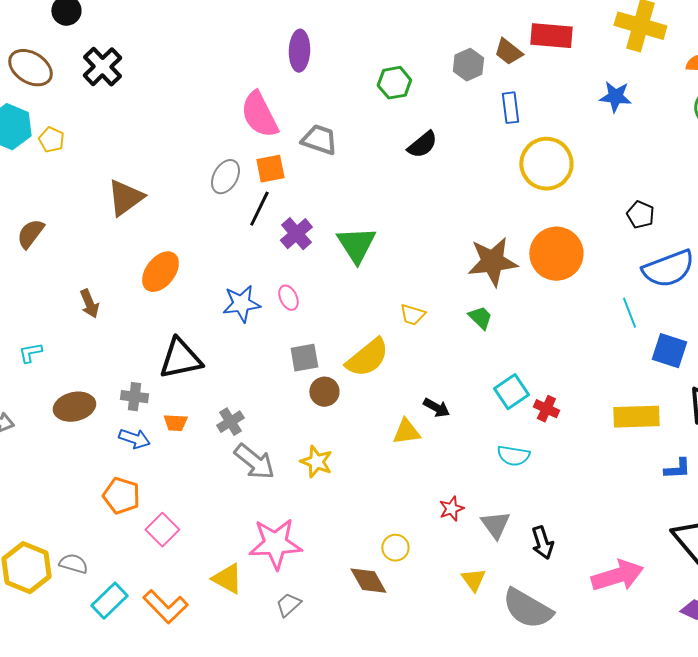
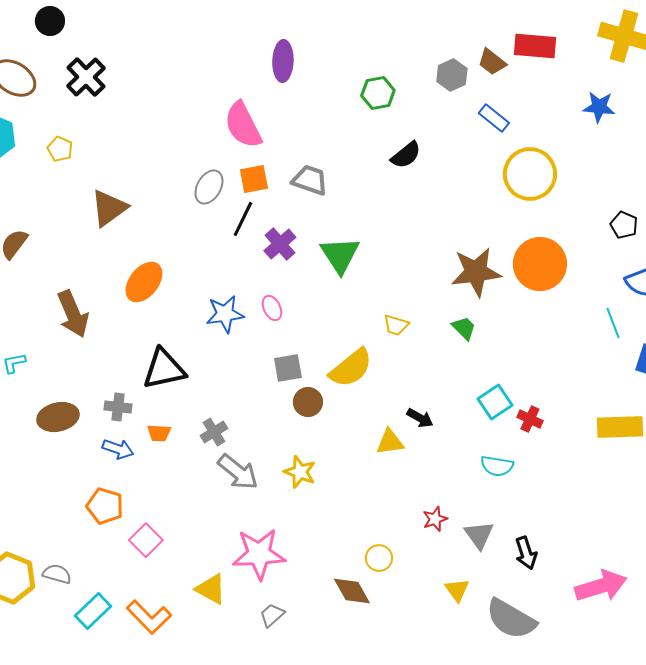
blue rectangle: (510, 108) -> (494, 118), turned -44
yellow pentagon: (51, 140) -> (60, 149), moved
gray trapezoid: (319, 140) -> (310, 180), moved
brown arrow: (89, 304) -> (73, 314), size x1.6

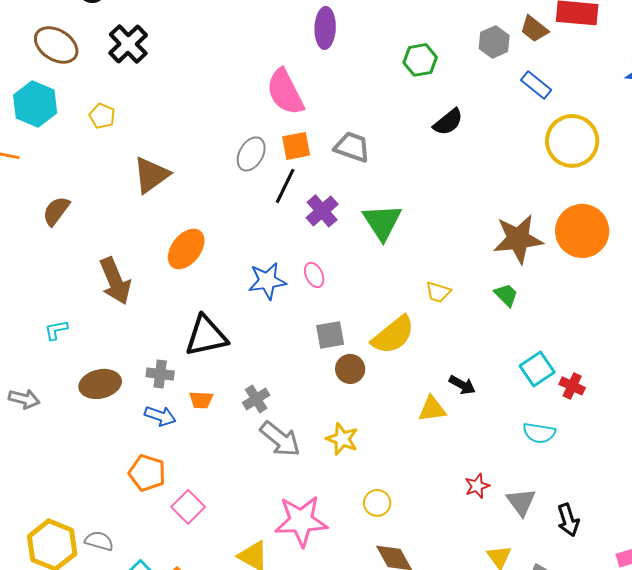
yellow circle: (379, 558) -> (377, 503), moved

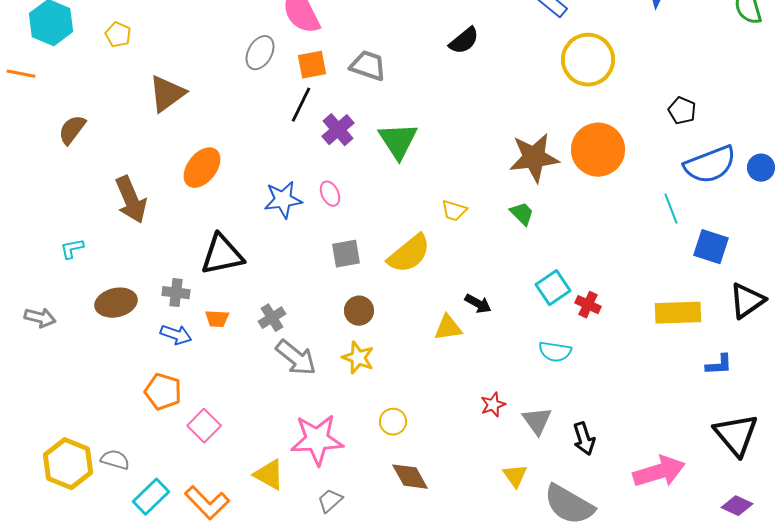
gray ellipse: (251, 154) -> (260, 53), moved
brown circle: (350, 369) -> (359, 311), moved

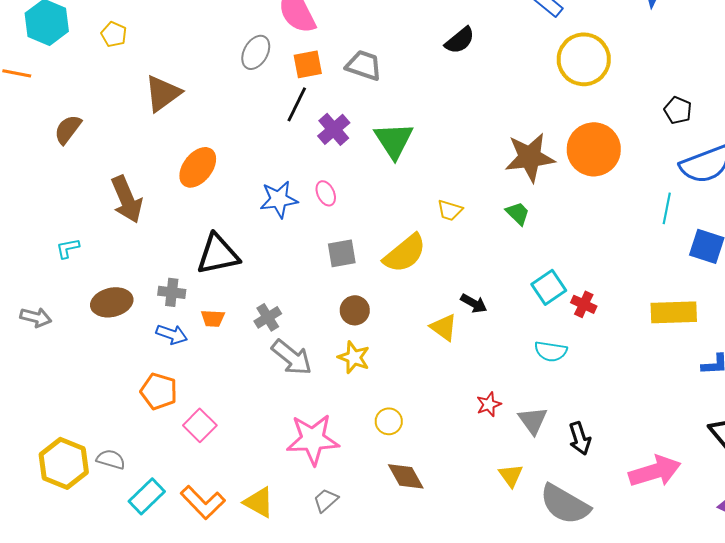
cyan line: (671, 209) -> (667, 208), turned 32
yellow triangle: (448, 328) -> (444, 327), turned 44
yellow triangle: (269, 475) -> (259, 502), moved

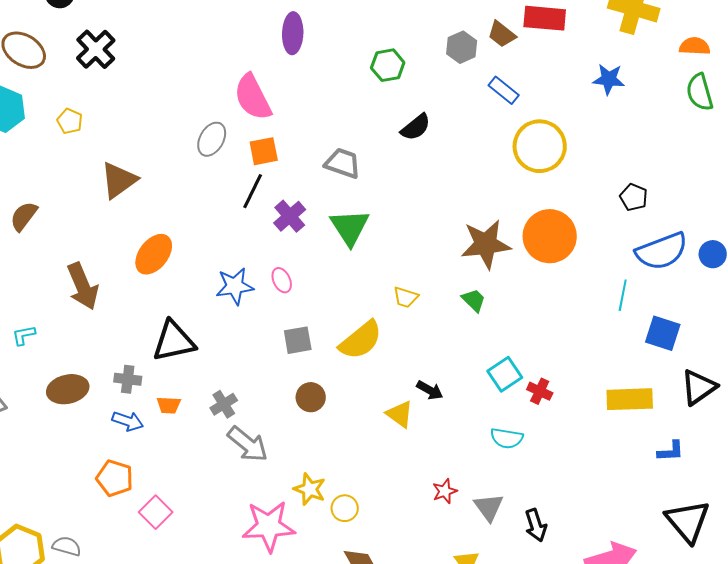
gray trapezoid: (364, 65) -> (343, 163), moved
yellow star: (354, 357) -> (310, 489), moved

